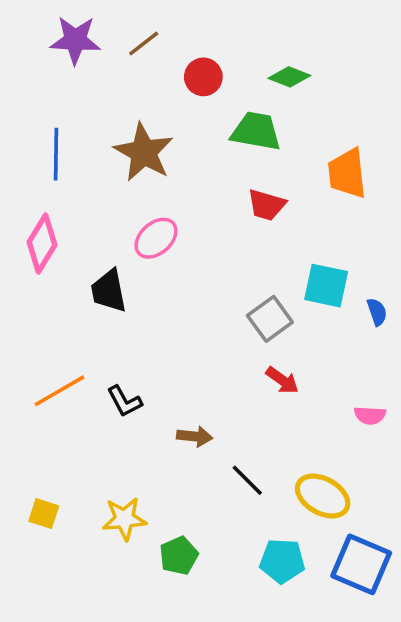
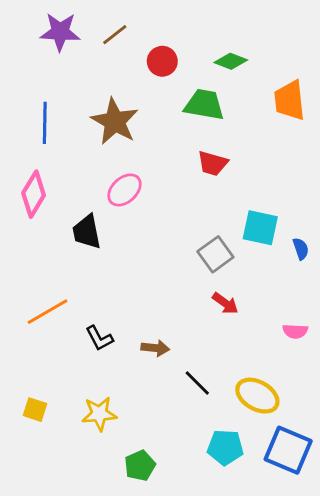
orange trapezoid: (347, 173) -> (290, 100), moved
black L-shape: (124, 401) -> (99, 338), moved
green pentagon: (179, 556) -> (140, 466), moved

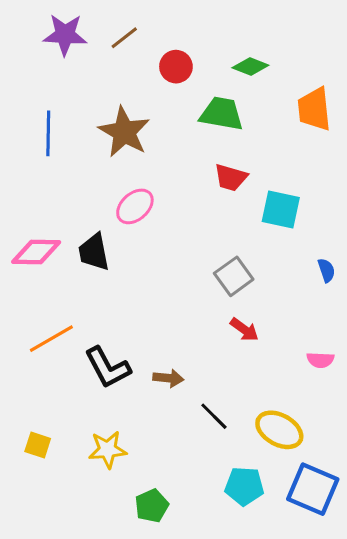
pink diamond: (34, 194) -> (36, 252), moved, turned 60
cyan square: (260, 228) -> (281, 209), moved
black L-shape: (99, 338) -> (108, 368), size x1.5

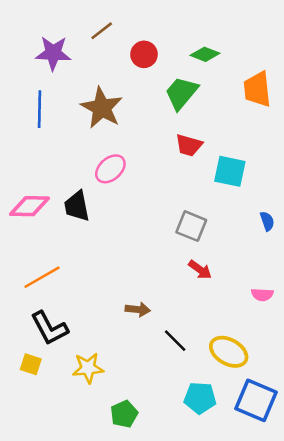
purple star: (65, 35) -> (53, 53), moved
green trapezoid: (222, 114) -> (181, 93), turned -60
gray square: (234, 276) -> (191, 226), turned -32
black L-shape: (108, 368) -> (49, 328), moved

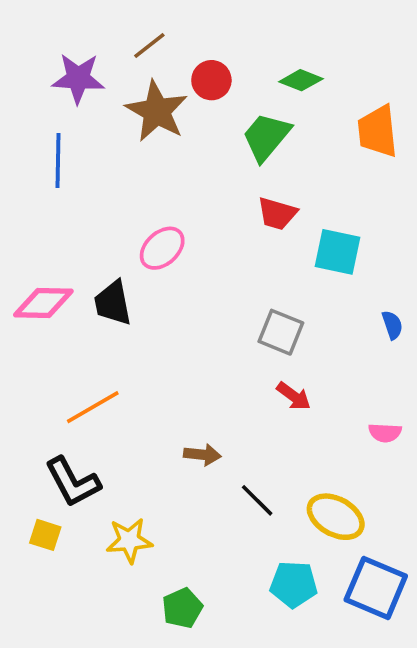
brown star: (102, 108) -> (157, 111), moved
orange line: (42, 277) -> (93, 407), moved

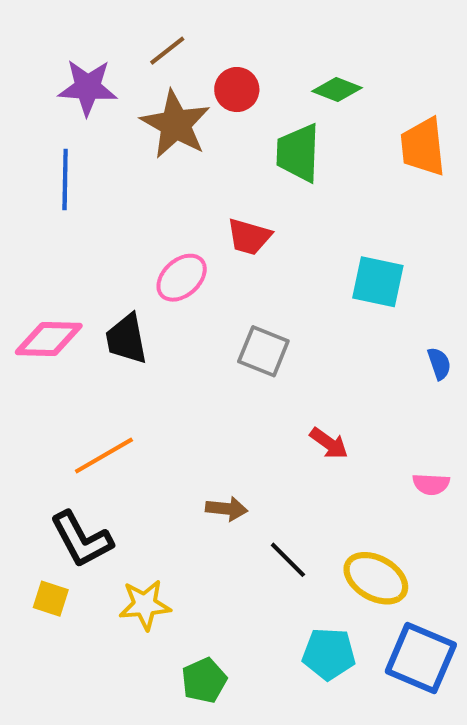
green trapezoid: (266, 137) -> (298, 153), turned -38
red trapezoid: (277, 213) -> (249, 237), moved
gray square: (281, 332) -> (263, 351), moved

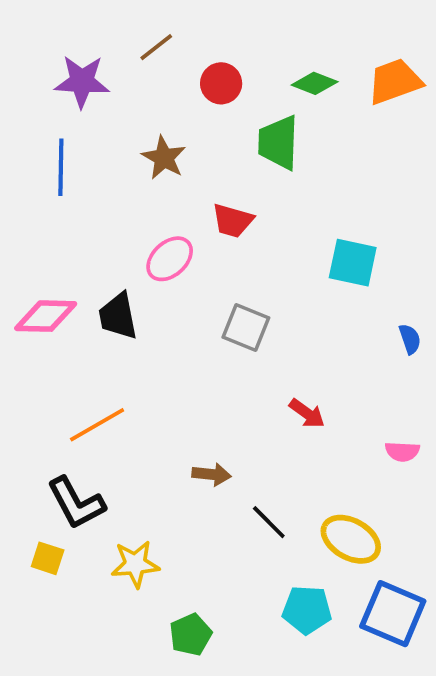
brown star: (175, 124) -> (164, 158), moved, size x0.7
orange trapezoid: (423, 147) -> (395, 81), moved, turned 76

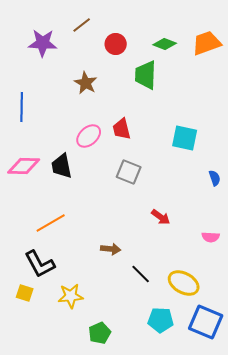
blue line: (61, 167) -> (22, 107), moved
red trapezoid: (233, 221) -> (122, 129), moved, turned 60

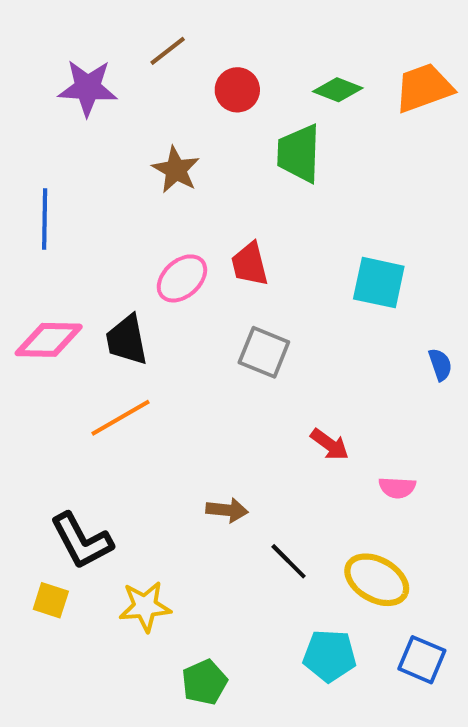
orange line: (51, 223) -> (120, 418), moved
pink semicircle: (211, 237) -> (397, 488), moved
blue square: (206, 322) -> (422, 660), size x0.7

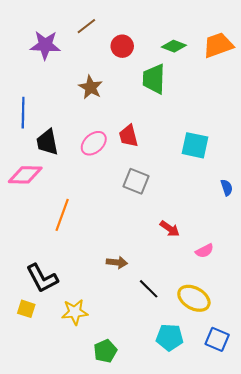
black trapezoid: (127, 340) -> (47, 142), moved
orange line: (120, 418) -> (62, 215), turned -40
pink semicircle: (397, 488) -> (204, 251), turned -30

